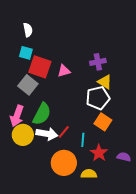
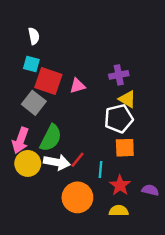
orange square: (103, 122) -> (125, 148), turned -36
yellow semicircle: (89, 174) -> (119, 211), moved

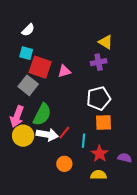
white semicircle: (34, 36) -> (28, 30), turned 56
yellow triangle: (127, 99) -> (106, 42), moved
orange circle: (77, 197) -> (64, 164), size x0.6

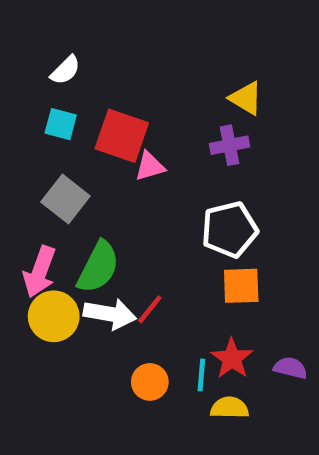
red square: (40, 67) -> (122, 136), moved
cyan line: (83, 141) -> (201, 375), moved

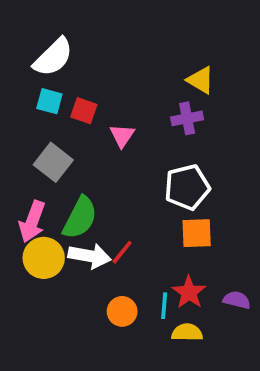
white semicircle: (65, 70) -> (53, 57), size x1.6
red square: (122, 136) -> (84, 111), moved, size x0.6
pink triangle: (150, 166) -> (122, 136), turned -40

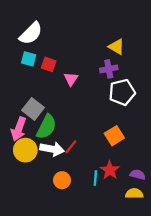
gray square: (53, 162) -> (33, 109), moved
white pentagon: (187, 187) -> (122, 92), moved
orange square: (197, 233) -> (114, 136), turned -30
orange circle: (122, 311) -> (62, 180), moved
yellow semicircle: (187, 332) -> (134, 194), moved

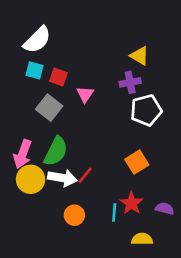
gray square: (33, 109) -> (49, 108), moved
yellow semicircle: (134, 194) -> (142, 239), moved

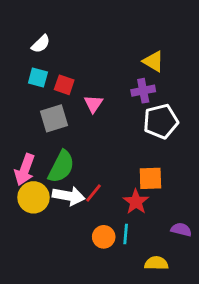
white semicircle: (37, 40) -> (41, 44), size x0.6
gray square: (49, 108) -> (54, 118), turned 35
orange square: (137, 162) -> (150, 178), turned 30
red star: (131, 203) -> (136, 202), moved
orange circle: (74, 215) -> (104, 237), moved

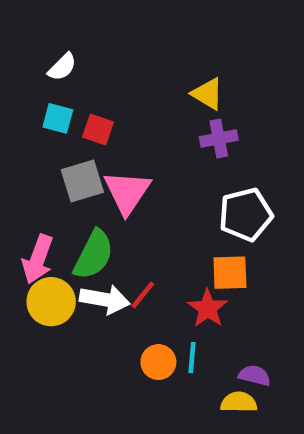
yellow triangle: (153, 61) -> (208, 94), moved
pink triangle: (93, 104) -> (127, 192), moved, size x1.6
white pentagon: (161, 121) -> (246, 214), moved
purple semicircle: (181, 230) -> (255, 375), moved

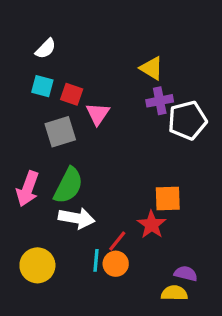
pink triangle: (127, 192) -> (98, 114), moved, size x0.7
white pentagon: (246, 214) -> (187, 120), moved
red line: (143, 295) -> (117, 241), moved
yellow circle: (51, 302) -> (37, 265), moved
cyan line: (192, 358) -> (96, 260), moved

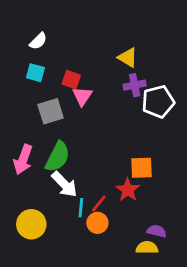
red square: (72, 94) -> (71, 80), moved
white arrow: (77, 218) -> (64, 184), turned 36
cyan line: (96, 260) -> (81, 208), moved

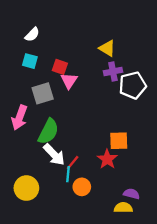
pink arrow: (23, 160) -> (19, 118), moved
red line: (99, 204) -> (73, 163), moved

